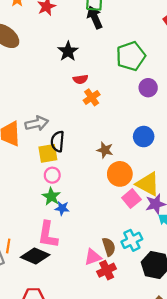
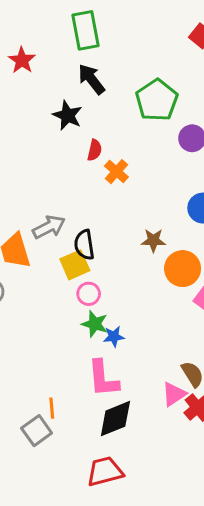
black arrow: (95, 17) -> (91, 79), moved
red semicircle: (80, 79) -> (95, 150), turned -56
black diamond: (35, 256) -> (115, 419), moved, turned -32

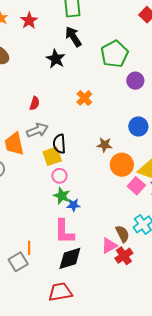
red semicircle: (95, 150) -> (35, 103), moved

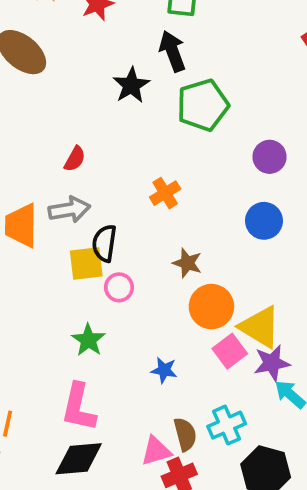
green pentagon: (114, 54) -> (203, 105), moved
orange cross: (84, 98) -> (165, 193), moved
blue circle: (138, 126) -> (264, 221), moved
pink circle: (59, 176) -> (119, 287), moved
blue star: (73, 205) -> (164, 370), moved

